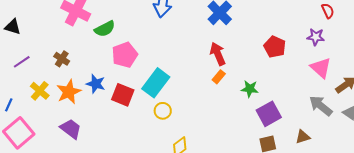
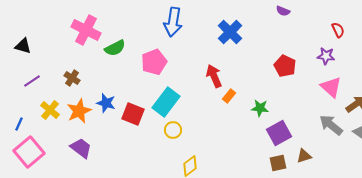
red arrow: (218, 54) -> (214, 76), moved
pink pentagon: (125, 55) -> (154, 62), moved
brown triangle: (303, 137) -> (304, 156), moved

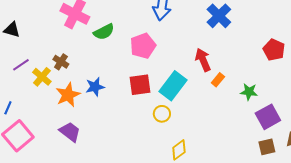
cyan rectangle: (166, 102) -> (173, 86), moved
blue star: (106, 103) -> (95, 87), turned -30
yellow cross: (50, 110) -> (42, 77), moved
red square: (133, 114) -> (140, 85), moved, turned -30

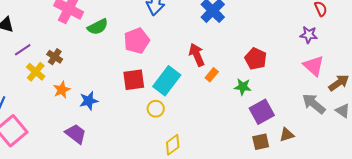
red pentagon: (274, 50) -> (256, 59), moved
purple line: (21, 65) -> (23, 50), moved
blue star: (95, 87) -> (89, 101), moved
orange star: (68, 95) -> (62, 90), size x0.7
purple trapezoid: (70, 132) -> (76, 134), moved

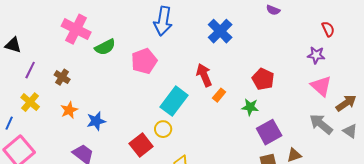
purple line: (23, 50) -> (30, 70), turned -30
yellow cross: (36, 72) -> (30, 102), moved
red square: (134, 80) -> (141, 145), moved, turned -30

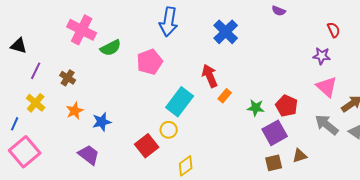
red pentagon: (263, 79) -> (287, 106), moved

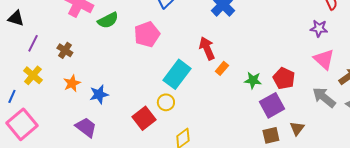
brown triangle: (300, 156) -> (297, 128), turned -35

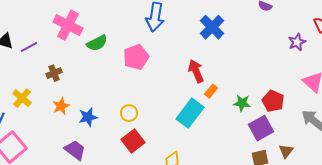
purple star: (319, 28) -> (297, 42), moved, turned -30
purple line: (33, 43) -> (29, 47), moved, turned 36
brown cross: (65, 50) -> (54, 73), turned 35
cyan rectangle: (177, 74) -> (190, 113), moved
yellow circle: (166, 102) -> (129, 113), moved

